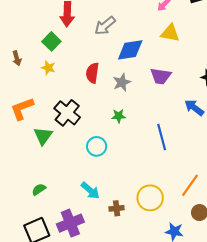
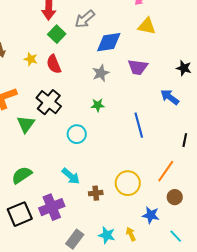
green square: (51, 41) -> (57, 34), moved
red semicircle: (92, 73) -> (54, 64), moved, turned -30
green semicircle: (39, 189) -> (22, 175), size x1.5

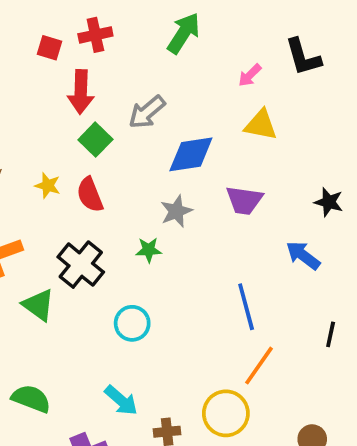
green star: (98, 105) -> (149, 250), moved
green triangle: (26, 124) -> (38, 305), turned -30
orange line: (166, 171) -> (259, 366), moved
green semicircle: (22, 175) -> (31, 399), turned 55

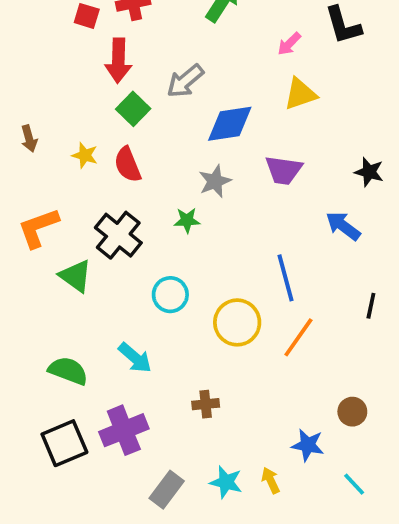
yellow triangle: (261, 125) -> (300, 94), turned -30
cyan arrow: (121, 400) -> (135, 358), moved
yellow circle: (226, 413) -> (237, 322), moved

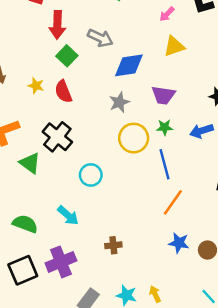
gray arrow: (185, 81) -> (100, 38), turned -115
green star: (187, 220) -> (165, 127), moved
blue arrow: (343, 226) -> (202, 131), turned -55
yellow circle: (237, 322) -> (134, 138), moved
blue star: (308, 445) -> (179, 243), moved

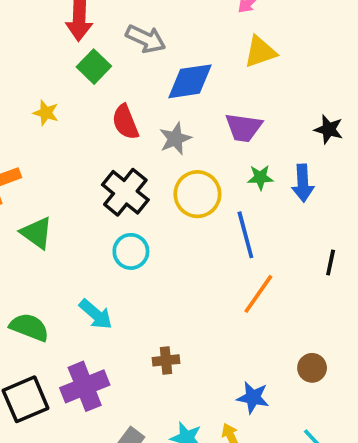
red semicircle: (63, 92) -> (125, 122), moved
green star: (165, 127) -> (260, 177), moved
blue arrow: (202, 131) -> (303, 183), turned -75
black cross: (57, 137) -> (125, 192), moved
blue star: (179, 243) -> (253, 397), moved

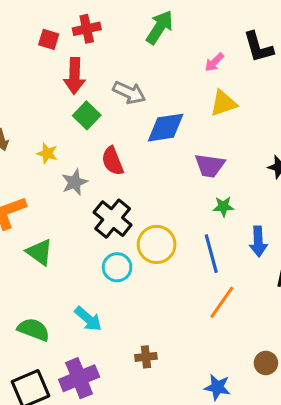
gray star: (175, 139) -> (75, 182), moved
blue arrow: (303, 183) -> (258, 241), moved
yellow circle: (197, 194) -> (157, 244), moved

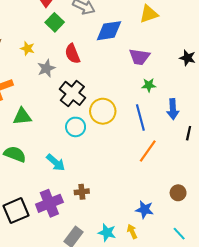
green triangle: (40, 252) -> (22, 116), turned -42
green semicircle: (34, 330) -> (15, 154), moved
brown cross: (146, 357) -> (82, 192), moved

